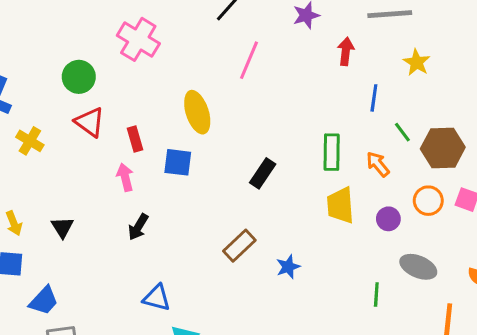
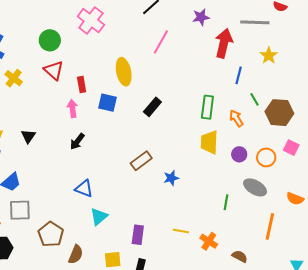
red arrow: (346, 51) -> (224, 43), size x1.6
black rectangle: (263, 173) -> (152, 107), moved
orange circle: (428, 201) -> (266, 157), moved

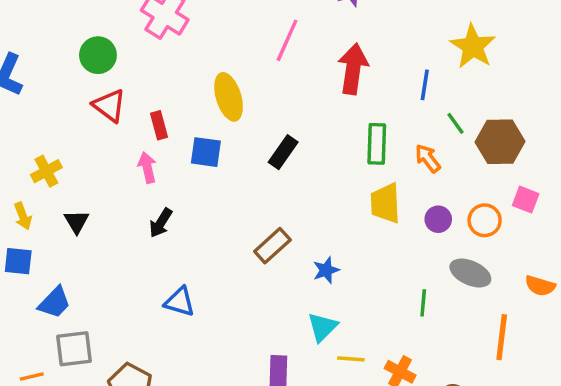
red arrow: (224, 43) -> (353, 69), moved
yellow star: (269, 55) -> (473, 46), size x1.5
yellow cross: (14, 78) -> (46, 171), moved, turned 30
cyan triangle: (99, 217) -> (322, 327), moved

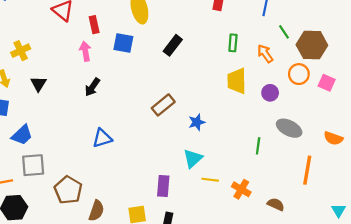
green rectangle: (377, 144) -> (233, 43), size x0.7
orange circle: (485, 220) -> (299, 74), moved
blue triangle: (180, 302) -> (102, 138), turned -35

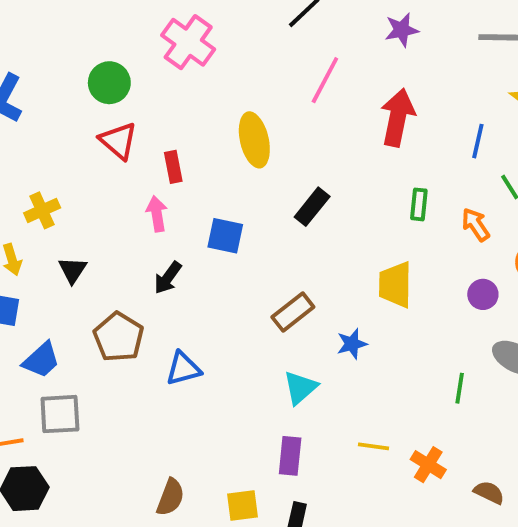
blue square: (123, 43) -> (225, 236), moved
yellow trapezoid: (237, 81) -> (395, 285), moved
cyan triangle: (193, 158) -> (300, 388), moved
brown pentagon: (68, 190) -> (119, 337), moved

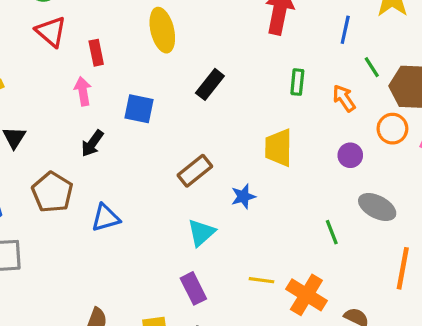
green line: (460, 388) -> (332, 232), turned -30
purple rectangle: (290, 456) -> (193, 288), turned -32
orange cross: (428, 465) -> (306, 295), size x1.4

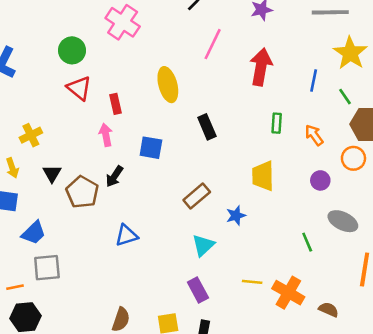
green line: (372, 67) -> (345, 97), moved
black rectangle: (210, 84) -> (207, 127), turned -60
brown pentagon: (52, 192) -> (82, 192), moved

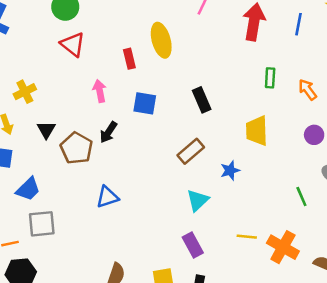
blue line: (314, 80) -> (298, 24), moved
red rectangle: (116, 104) -> (129, 59), moved
black rectangle: (207, 127) -> (202, 100), moved
blue triangle: (126, 235) -> (107, 197), moved

